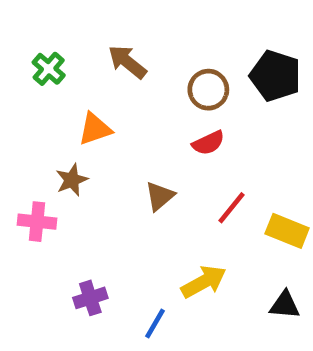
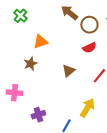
brown arrow: (127, 62) -> (69, 13), moved
pink cross: (37, 222) -> (14, 93), moved
yellow arrow: (204, 282) -> (87, 108), turned -30

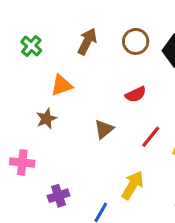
brown arrow: (69, 13) -> (87, 41), moved, turned 78
brown circle: (89, 25) -> (136, 41), moved

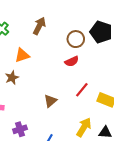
brown circle: (136, 41) -> (76, 39), moved
brown triangle: (104, 129) -> (50, 101), moved
yellow arrow: (133, 185) -> (84, 127), moved

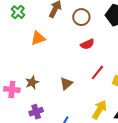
brown circle: (76, 39) -> (81, 17), moved
brown star: (12, 78) -> (32, 82), moved

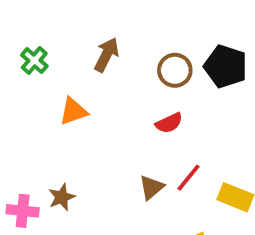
brown circle: (81, 17) -> (175, 70), moved
brown triangle: (66, 83) -> (151, 187), moved

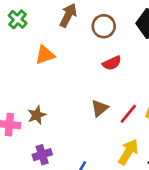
brown circle: (175, 70) -> (104, 26), moved
red line: (189, 178) -> (128, 114), moved

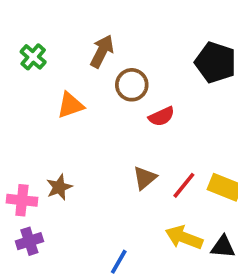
brown circle: (104, 26) -> (132, 85), moved
yellow arrow: (128, 152) -> (184, 237), turned -100
purple cross: (42, 155) -> (29, 241), moved

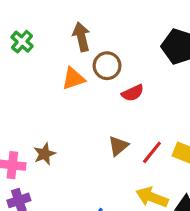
brown arrow: (102, 51) -> (81, 37), turned -40
orange triangle: (70, 105) -> (73, 79), moved

